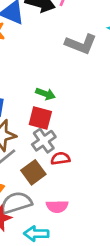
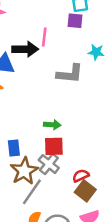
gray cross: (44, 141) -> (49, 164), moved
brown square: (33, 172) -> (85, 191), moved

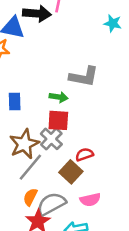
gray L-shape: (70, 74) -> (84, 77), moved
blue rectangle: (14, 148) -> (15, 102), moved
brown square: (85, 191) -> (71, 172), moved

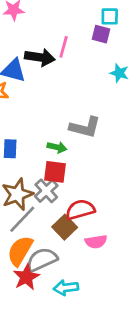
red semicircle: (84, 154) -> (80, 210), size x1.5
orange semicircle: (30, 197) -> (20, 251), size x1.6
pink semicircle: (90, 200) -> (96, 242), moved

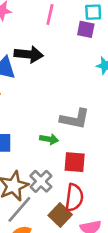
pink line: (64, 47) -> (50, 14), moved
red square: (55, 172) -> (75, 162), moved
red semicircle: (80, 210) -> (74, 198), turned 116

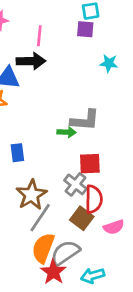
pink line: (50, 14) -> (39, 36), moved
green arrow: (49, 139) -> (67, 132), moved
gray cross: (41, 181) -> (75, 184), moved

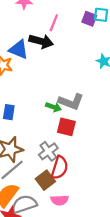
purple square: (85, 29) -> (89, 19), moved
red square: (90, 164) -> (66, 127), moved
pink semicircle: (114, 227) -> (60, 200), moved

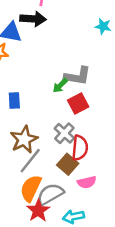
green arrow: (53, 107) -> (60, 86), turned 128
red square: (66, 127) -> (78, 104), turned -30

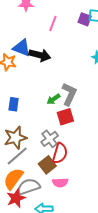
black arrow: (33, 19) -> (40, 55), moved
gray L-shape: (78, 76) -> (69, 94), turned -85

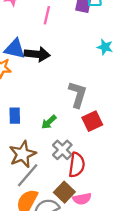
green arrow: (53, 99) -> (49, 122), moved
red square: (65, 117) -> (92, 121), moved
brown square: (47, 165) -> (64, 192), moved

